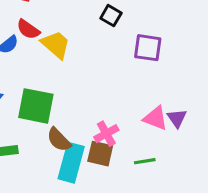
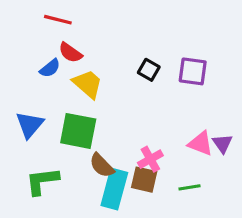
black square: (111, 16) -> (149, 70), moved
yellow trapezoid: (56, 45) -> (88, 84), moved

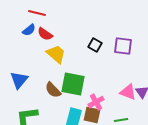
blue semicircle: (50, 68) -> (29, 30), moved
green square: (78, 131) -> (73, 84), moved
brown semicircle: (102, 165) -> (53, 90), moved

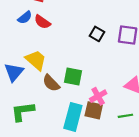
yellow trapezoid: (56, 54) -> (36, 60), moved
green square: (73, 84) -> (73, 77), size x0.7

